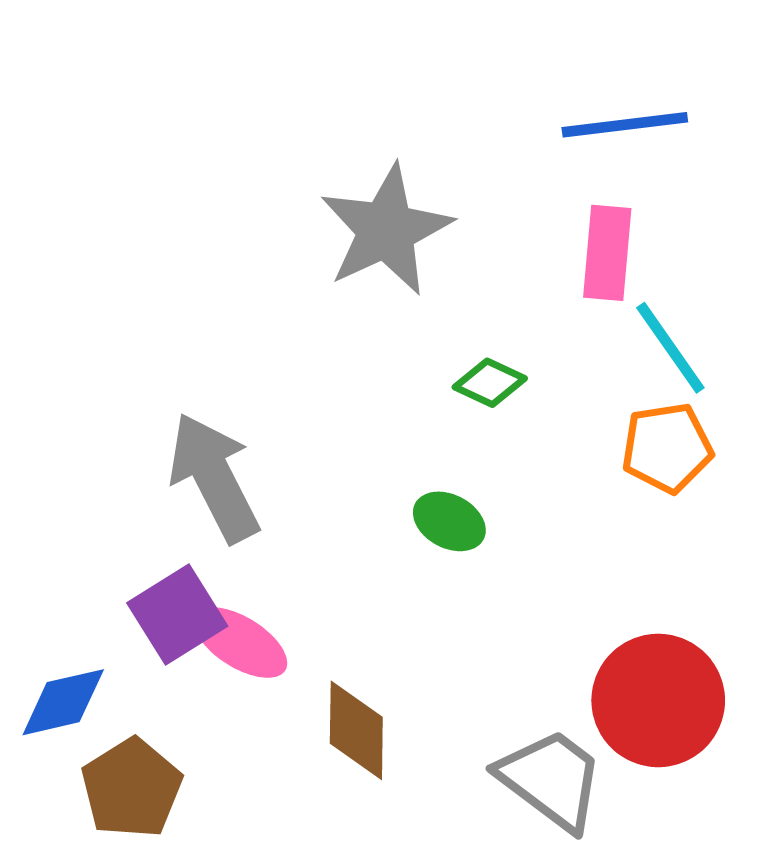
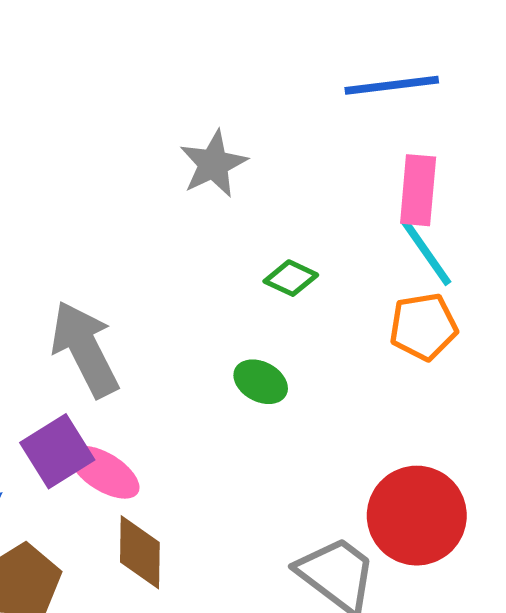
gray star: (386, 230) -> (213, 164), size x0.7
pink rectangle: (607, 253) -> (418, 190), moved
brown diamond: (356, 730) -> (140, 552), moved

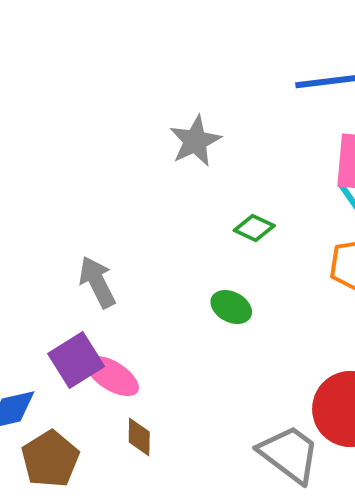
gray arrow: (85, 349) -> (97, 282), size x0.7
brown diamond: (140, 552) -> (139, 437), size x0.7

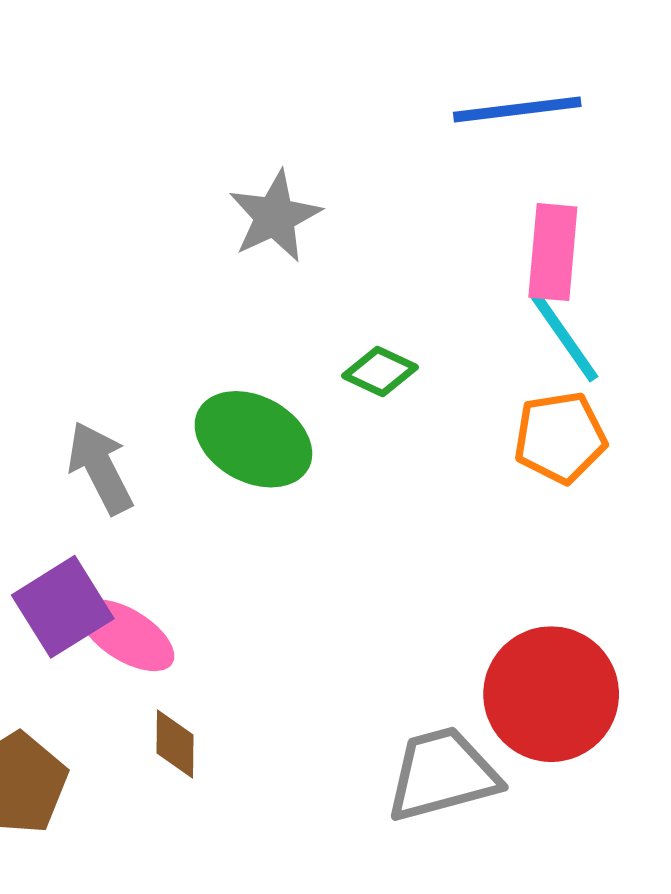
green ellipse: (231, 307) -> (253, 439), moved, size x1.6
gray trapezoid: (289, 454) -> (442, 774), turned -52

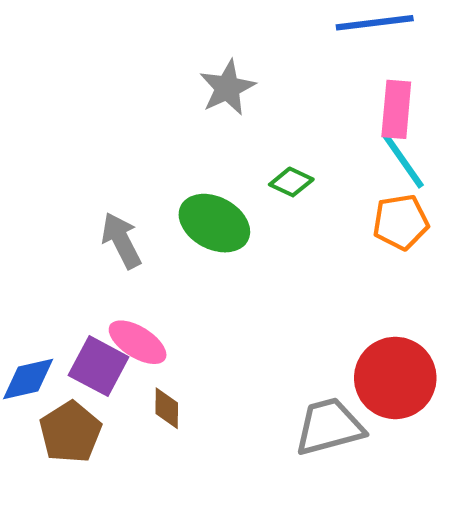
purple square: (63, 607) -> (99, 366), moved, turned -30

